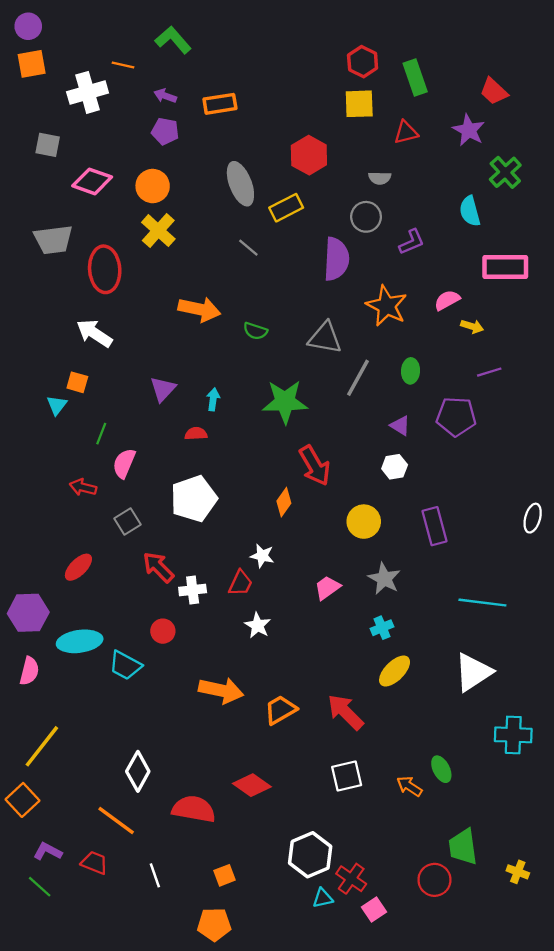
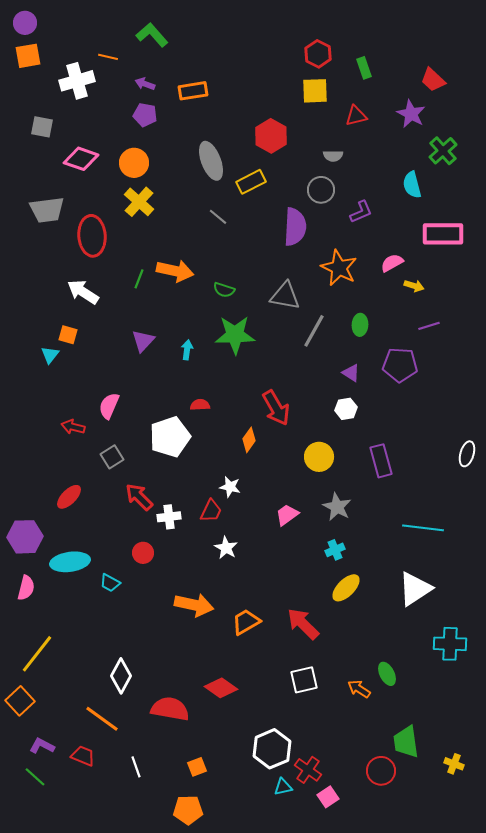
green rectangle: (415, 78) -> (364, 68), size x0.7
green star: (285, 402) -> (235, 335), moved
green line: (101, 434) -> (139, 279), moved
red semicircle: (196, 434) -> (200, 405), moved
cyan trapezoid: (125, 665) -> (110, 583), size x0.7

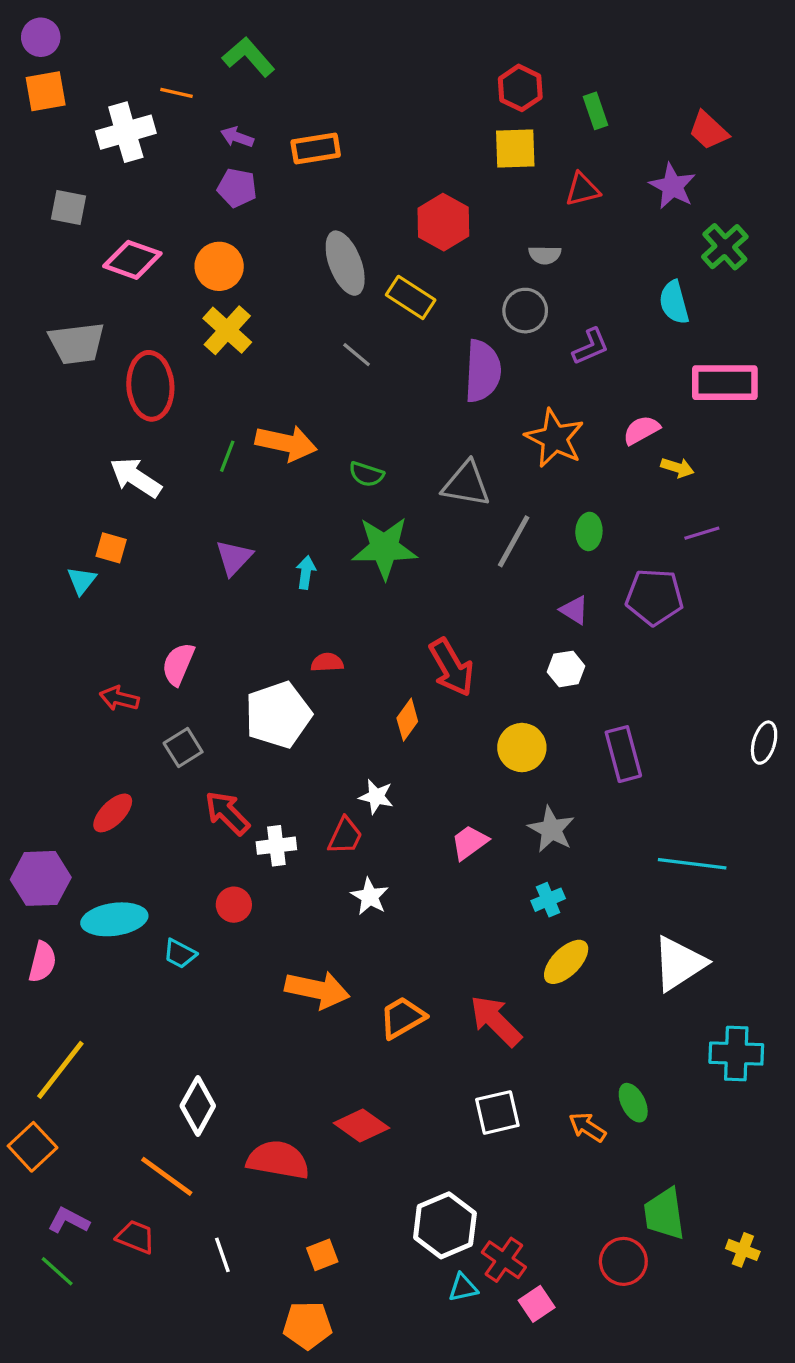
yellow rectangle: (251, 182) -> (411, 297), turned 60

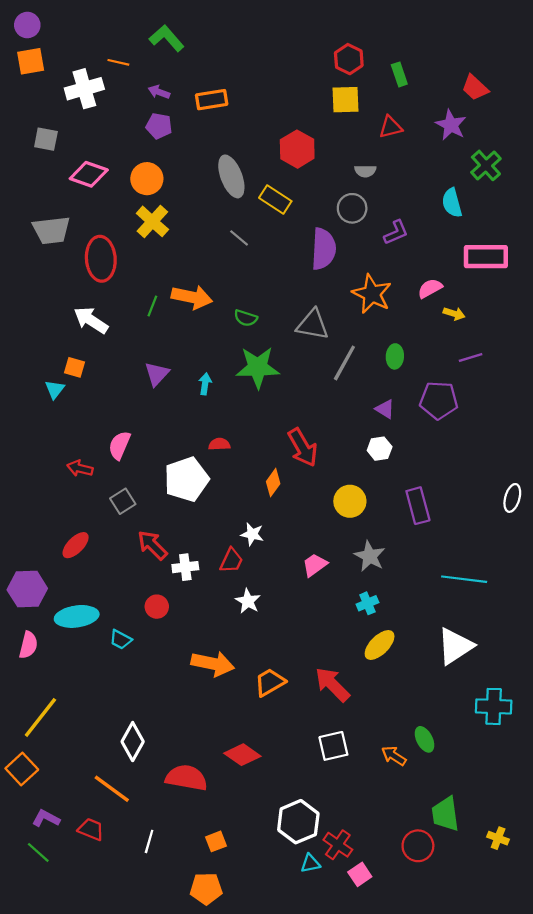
white line: (222, 1255) -> (149, 841), turned 35

